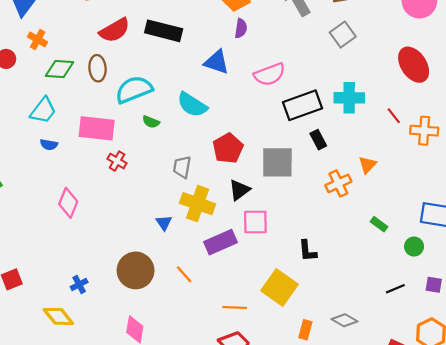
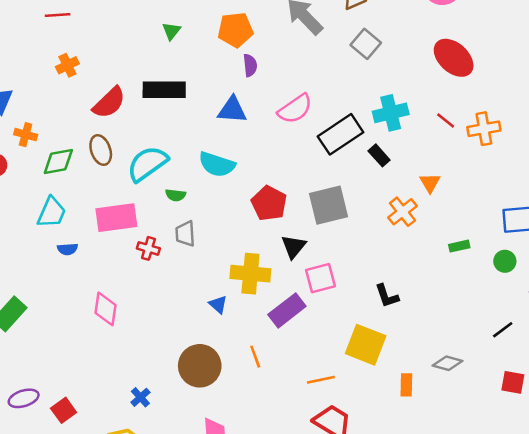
black rectangle: (318, 140) -> (379, 155), moved
gray trapezoid: (182, 167) -> (185, 234), moved
green rectangle: (379, 224) -> (459, 246), turned -35
orange line: (184, 274) -> (255, 357), turned 36
black line: (395, 289) -> (503, 330), moved

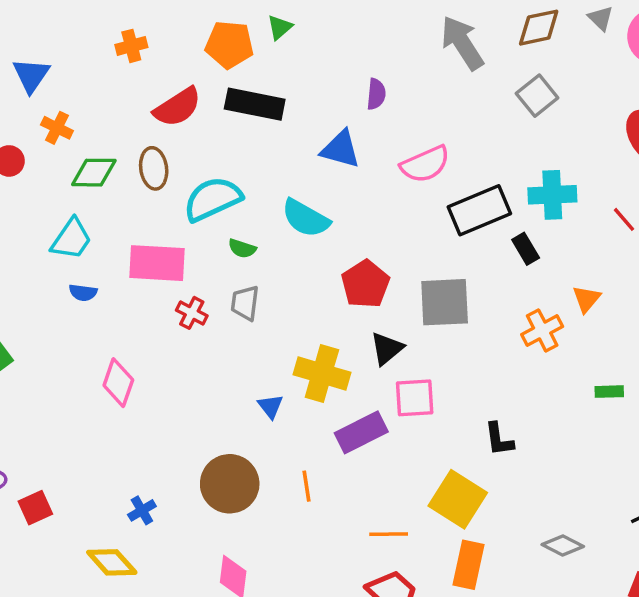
orange pentagon: (236, 30) -> (229, 45), moved
orange rectangle: (406, 385) -> (469, 565), moved, size x1.5

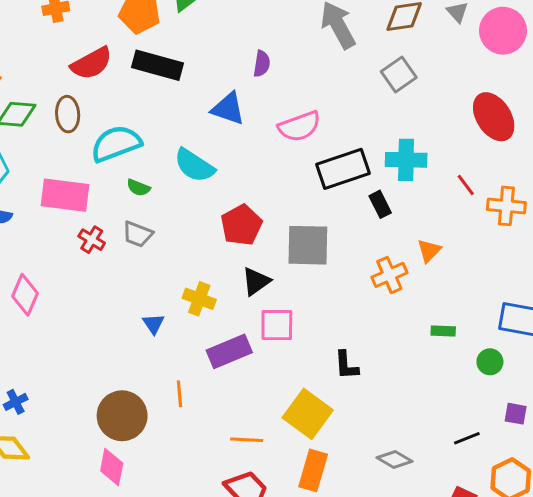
gray trapezoid: (245, 303) -> (138, 234), turned -80
yellow cross: (322, 373) -> (199, 299), size x0.7
brown circle: (230, 484) -> (122, 416), moved
blue cross: (142, 510) -> (16, 402), moved

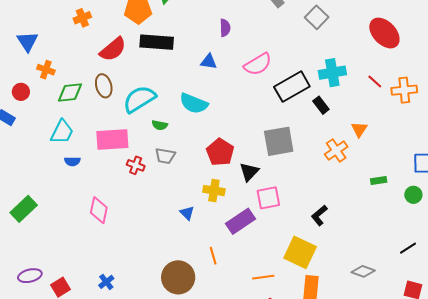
blue triangle: (228, 109) -> (209, 62), size x0.7
red pentagon: (241, 225) -> (220, 152), moved
black L-shape: (346, 365) -> (319, 215), turned 65

